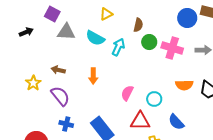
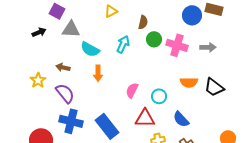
black arrow: (26, 32) -> (39, 32), moved
cyan semicircle: (95, 38) -> (90, 49), moved
blue cross: (66, 124) -> (71, 121), size x1.6

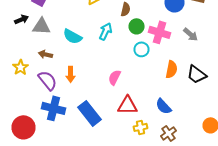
gray triangle: (71, 29) -> (42, 26), moved
gray arrow: (208, 47) -> (190, 34), turned 42
orange arrow: (98, 73) -> (70, 74), moved
orange semicircle: (189, 82) -> (172, 69), turned -78
cyan circle: (159, 96) -> (142, 49), moved

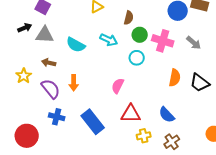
cyan arrow: (106, 31) -> (109, 40), turned 90
cyan circle: (142, 49) -> (137, 58), moved
blue cross: (54, 108) -> (57, 117), size x0.7

